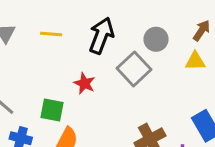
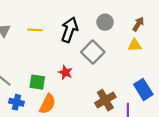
gray circle: (156, 39) -> (105, 22), moved
red star: (84, 83) -> (65, 72), moved

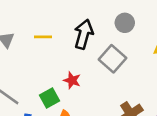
red star: (65, 72) -> (72, 80), moved
green square: (37, 82) -> (50, 98), turned -35

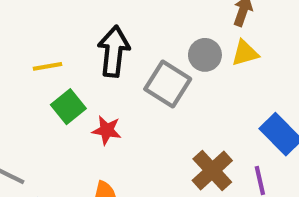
gray circle: (125, 23) -> (205, 55), moved
green square: (50, 98) -> (68, 107), moved

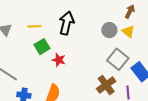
yellow triangle: (245, 53) -> (128, 31), turned 48
gray square: (168, 84) -> (118, 59), moved

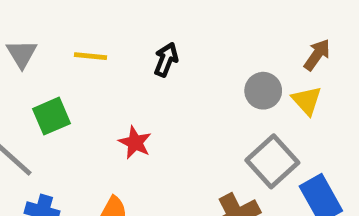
black arrow: (67, 23) -> (166, 60), size x0.6
green square: (42, 47) -> (51, 116), moved

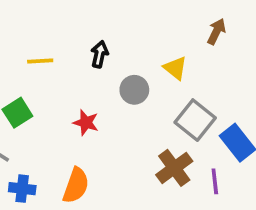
gray circle: (263, 91) -> (134, 90), moved
yellow triangle: (307, 101) -> (175, 68), moved

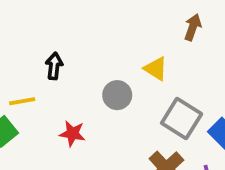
black arrow: (100, 54) -> (54, 66), moved
yellow line: (40, 61) -> (22, 101), moved

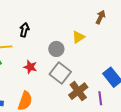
yellow triangle: (156, 69) -> (78, 37), turned 48
gray square: (182, 118) -> (60, 73), moved

